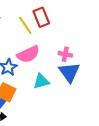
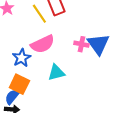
blue triangle: (69, 72) -> (98, 44), moved

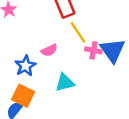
yellow line: (39, 14) -> (78, 32), moved
pink semicircle: (43, 44) -> (49, 50), size x0.6

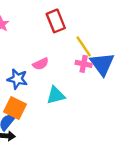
yellow line: (78, 32) -> (84, 46), moved
blue star: (25, 66) -> (17, 79), turned -30

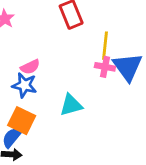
yellow line: (84, 46) -> (105, 46), turned 40
pink semicircle: (41, 64) -> (30, 67), moved

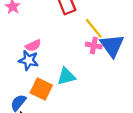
yellow line: (105, 46) -> (94, 28), turned -45
orange square: (22, 121) -> (41, 89), moved

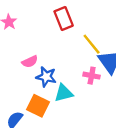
pink cross: (94, 45) -> (92, 76), moved
blue star: (29, 60) -> (46, 77), moved

